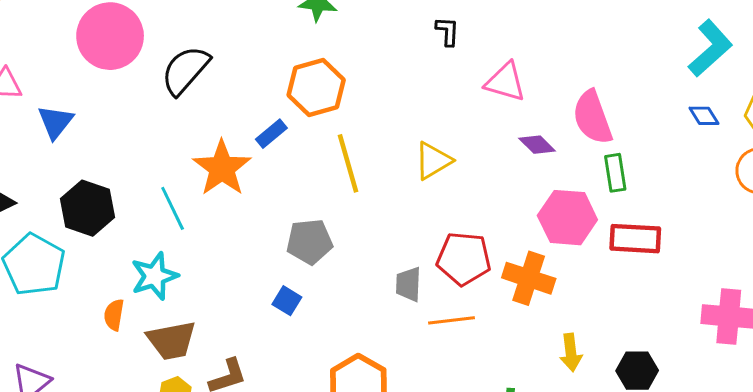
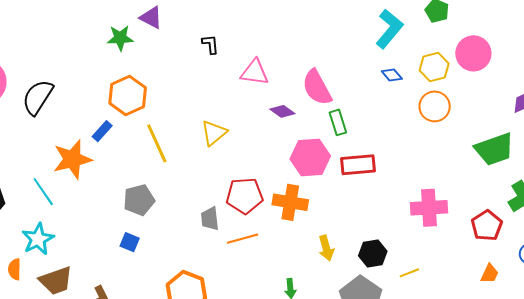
orange star: (222, 168) -> (72, 159), turned 30

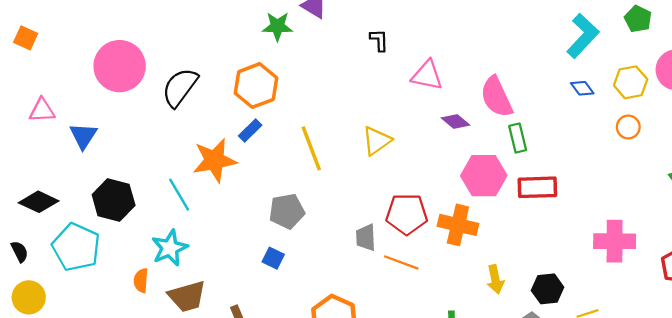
orange hexagon: (128, 95) -> (256, 86), moved
orange circle: (435, 106) -> (628, 127), size x0.7
orange line: (243, 239) -> (401, 262), turned 32

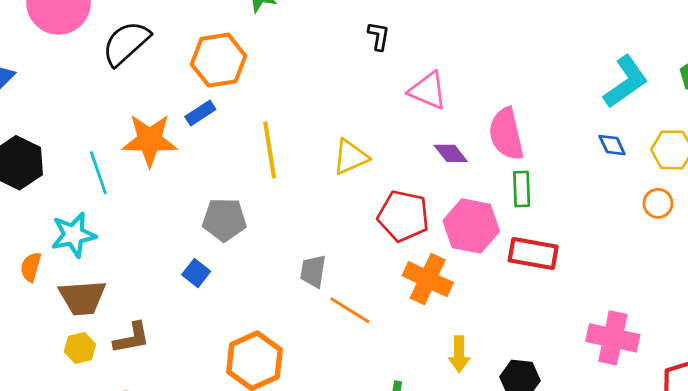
red pentagon: (407, 214) -> (403, 216), moved

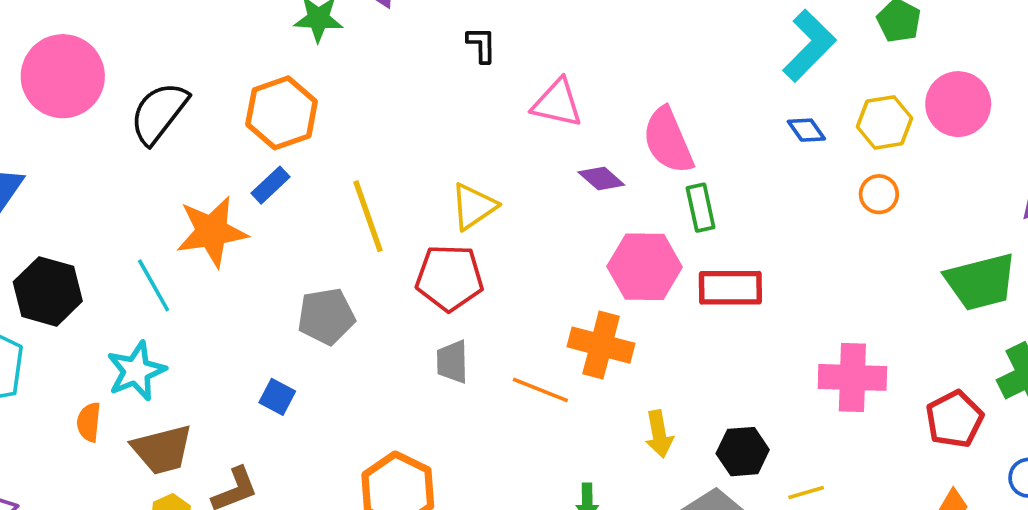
red pentagon: (403, 216) -> (450, 278), moved
blue square: (196, 273) -> (277, 397), moved
orange line: (350, 310) -> (540, 390), moved

